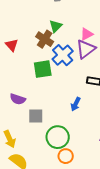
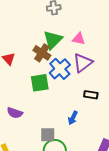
green triangle: (56, 26) -> (53, 40), size x1.5
pink triangle: (87, 34) -> (79, 39), moved, turned 40
gray square: (36, 116) -> (48, 135), moved

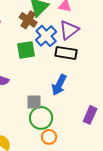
black rectangle: (91, 95) -> (66, 53), moved, size x1.5
blue arrow: (73, 118) -> (59, 85), size x1.5

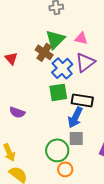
green square: (26, 50) -> (58, 92), moved
black rectangle: (66, 53) -> (82, 100), moved
gray square: (34, 102) -> (76, 138), moved

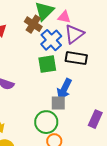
pink triangle: (81, 38) -> (64, 17), moved
black rectangle: (82, 100) -> (76, 58), moved
gray square: (76, 138) -> (58, 103), moved

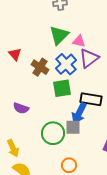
brown cross: (33, 24) -> (40, 67), moved
black rectangle: (76, 58) -> (91, 99), moved
green circle: (46, 122) -> (53, 133), moved

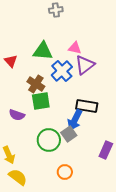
green triangle: (59, 35) -> (43, 51), moved, turned 50
brown cross: (40, 67) -> (36, 84), moved
green square: (62, 88) -> (41, 101), moved
gray square: (73, 127) -> (69, 134), turned -35

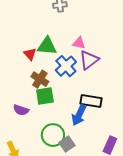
red triangle: (11, 61) -> (30, 54), moved
gray square: (69, 134) -> (67, 144), moved

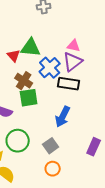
pink triangle: (79, 43) -> (74, 46), moved
black rectangle: (91, 101) -> (69, 84), moved
green circle: (53, 135) -> (18, 141), moved

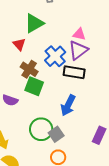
green triangle: (31, 48) -> (34, 23), moved, turned -35
green square: (29, 98) -> (34, 86), turned 30
green circle: (18, 141) -> (41, 129), moved

